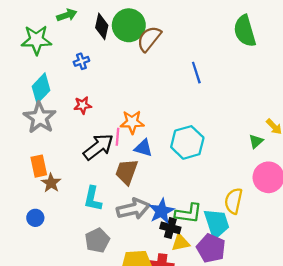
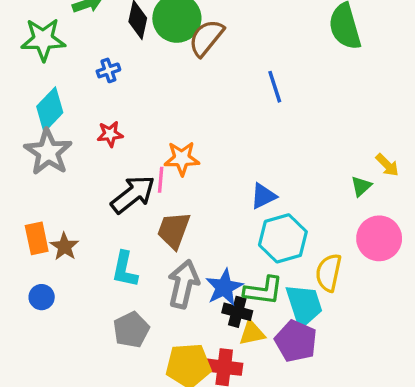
cyan hexagon: (187, 142) -> (283, 238), moved
blue triangle: (143, 148) -> (263, 196), moved, turned -42
orange rectangle: (39, 166) -> (37, 238), moved
gray arrow: (133, 209) -> (183, 284), turned -64

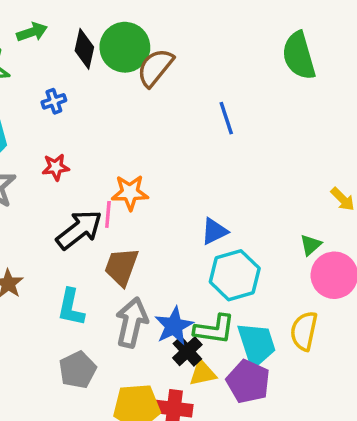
green triangle: (361, 186) -> (311, 245), moved
yellow semicircle: (329, 273) -> (304, 331), moved
black cross: (237, 312) -> (187, 351), turned 32

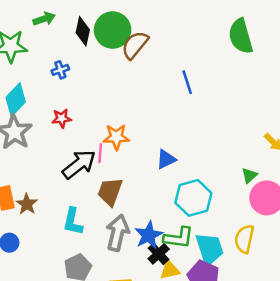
blue triangle: (214, 231) -> (166, 159), moved

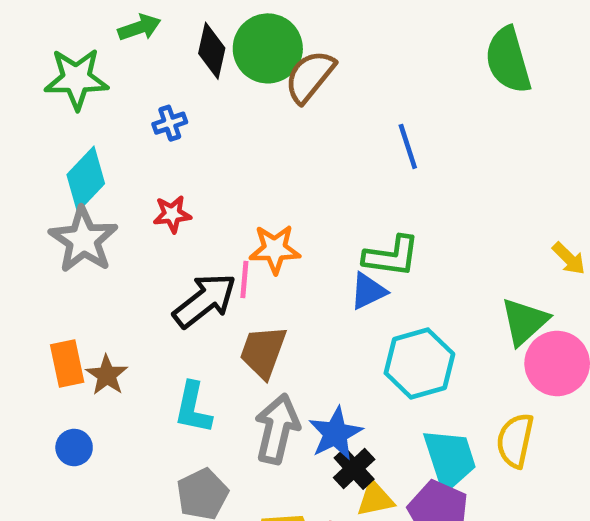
green triangle: (249, 176) -> (524, 321), size x1.6
green L-shape: (178, 238) -> (391, 256), moved

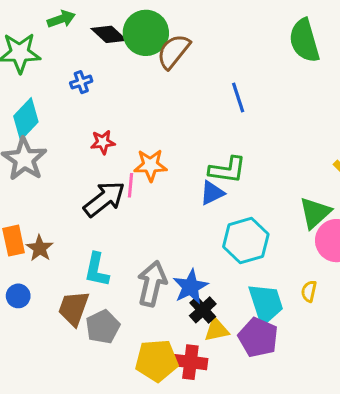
black diamond: (212, 51) -> (109, 34), turned -60
red star: (172, 214) -> (103, 142), moved
brown trapezoid: (263, 352) -> (74, 308), moved
yellow semicircle: (515, 440) -> (309, 291), size x0.6

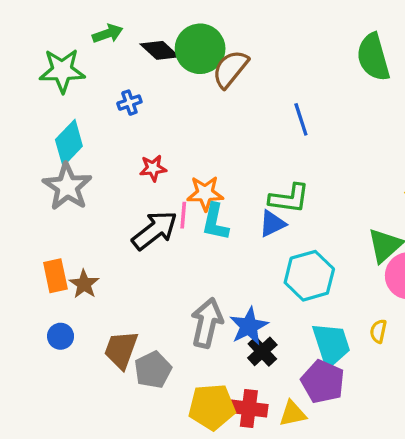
cyan L-shape: (97, 270) -> (215, 222), moved
yellow triangle: (217, 330) -> (293, 414), moved

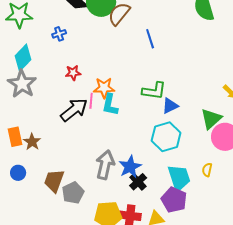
blue line: (301, 119) -> (150, 39), moved
blue triangle: (272, 224) -> (170, 106), moved

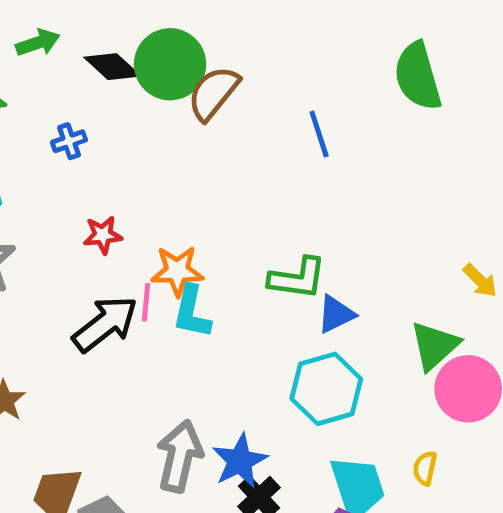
blue line: (150, 39) -> (319, 134), moved

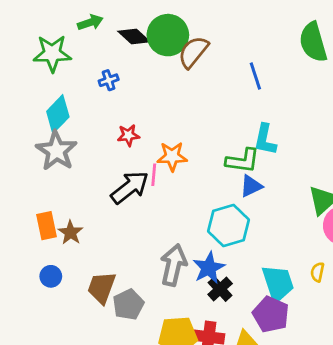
cyan L-shape: (192, 312) -> (265, 139), moved
blue triangle: (336, 314) -> (251, 186), moved
cyan hexagon: (326, 389) -> (229, 226), moved

